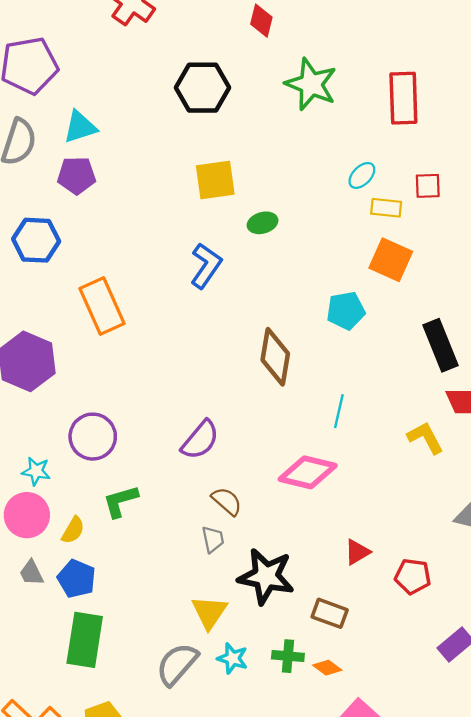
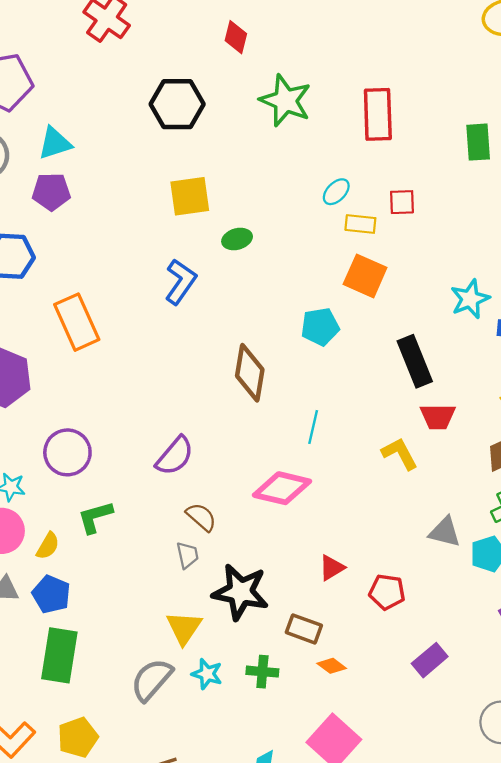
orange diamond: (327, 668) -> (332, 666), moved

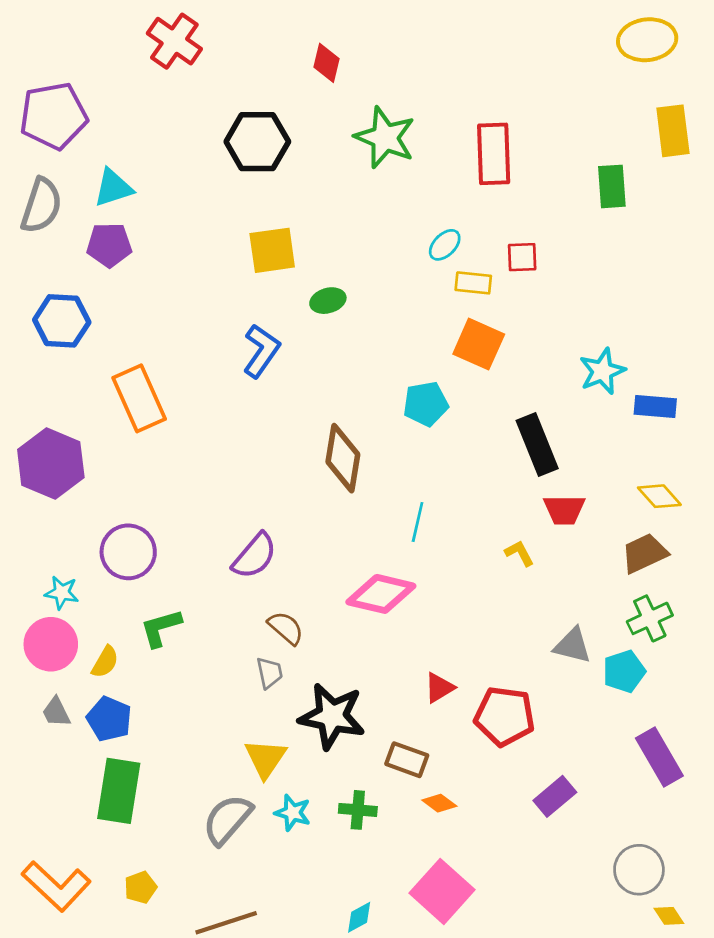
yellow L-shape: (400, 454) -> (519, 553), size x0.7
red pentagon: (387, 592) -> (504, 716), size x1.4
yellow pentagon: (78, 737) -> (140, 887), size x0.7

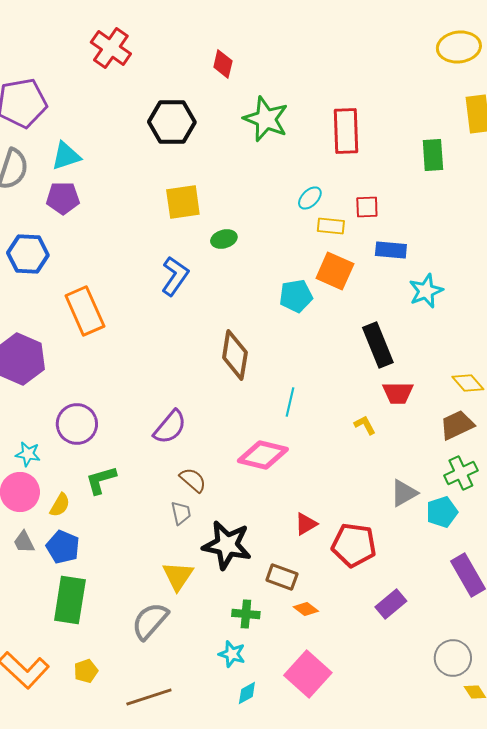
cyan pentagon: (426, 404) -> (296, 296), moved
blue rectangle: (655, 407) -> (391, 250), moved
gray triangle: (572, 646) -> (404, 493), turned -44
cyan star: (293, 813) -> (232, 654), moved

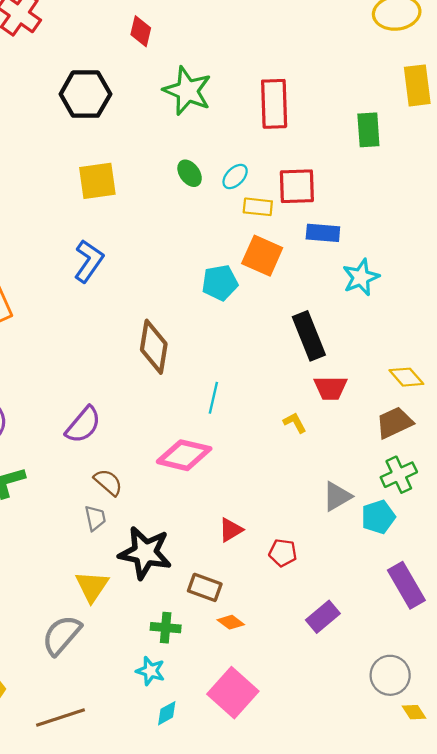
red square: (367, 207) -> (297, 186), size x1.5
green ellipse: (224, 239) -> (190, 173), moved, turned 70
red pentagon: (354, 545) -> (283, 553), size x0.6

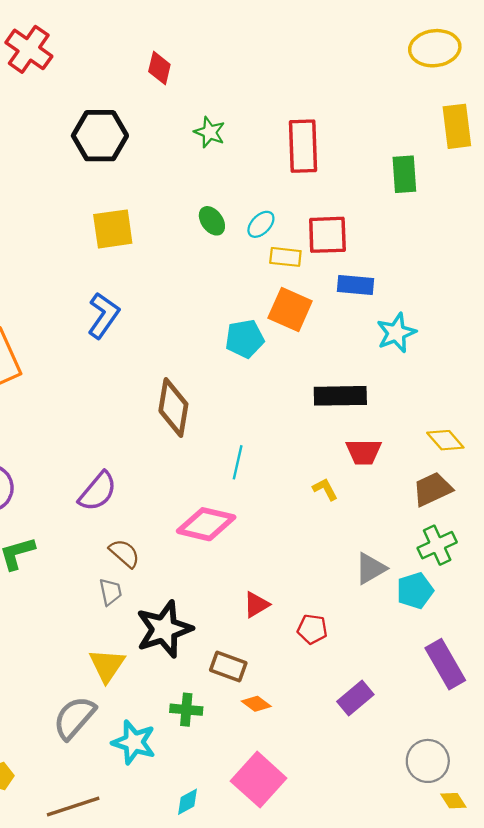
green star: (187, 91) -> (210, 132), size x0.6
black rectangle: (309, 336) -> (340, 396), turned -69
black star: (145, 553) -> (164, 629), turned -30
cyan star: (151, 671) -> (134, 742), moved, size x1.4

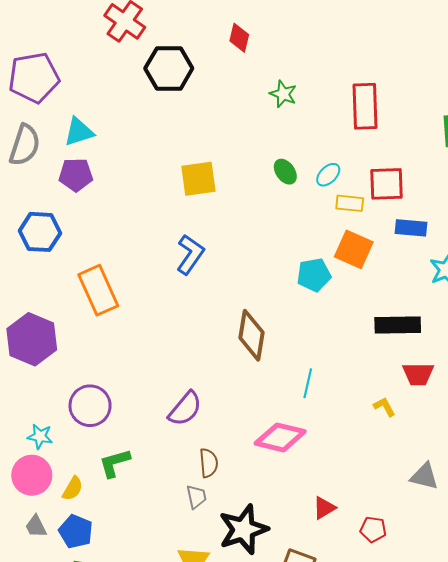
black hexagon: (100, 136) -> (169, 68), moved
brown semicircle: (124, 553) -> (209, 463), turned 44
gray triangle: (371, 568) -> (424, 476), turned 44

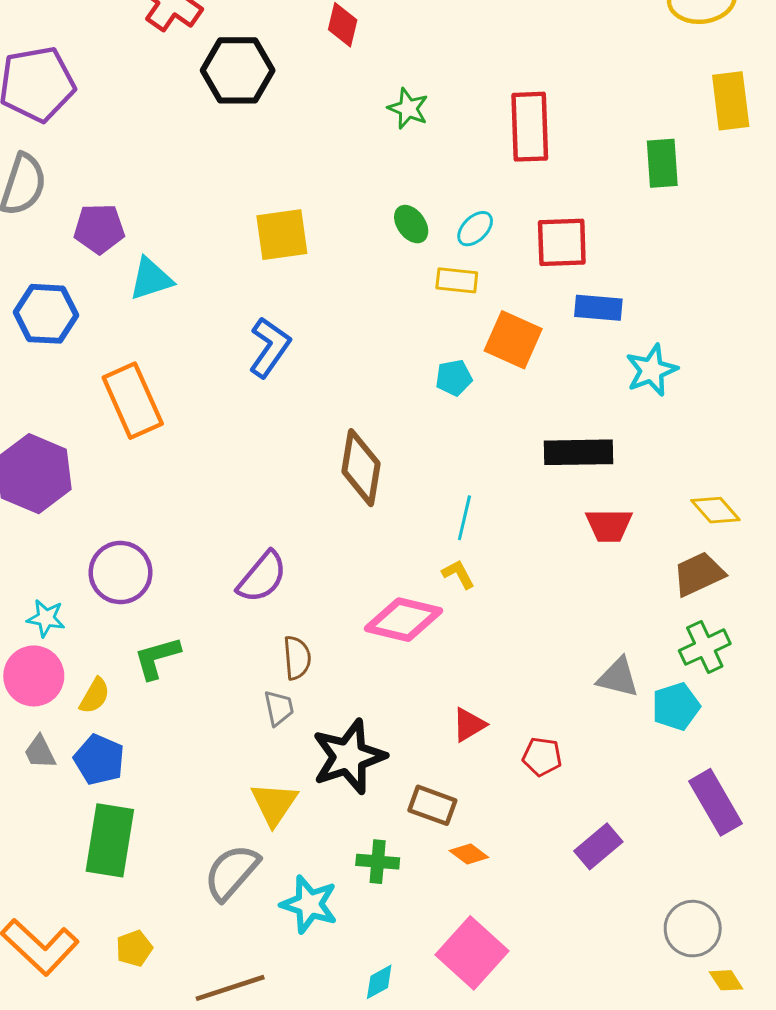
cyan triangle: (79, 132) -> (151, 279), moved
yellow rectangle: (350, 203) -> (457, 280), moved
cyan pentagon: (314, 275) -> (454, 378), size x0.7
cyan line: (308, 383) -> (464, 518), moved
yellow L-shape: (384, 407) -> (458, 574), moved

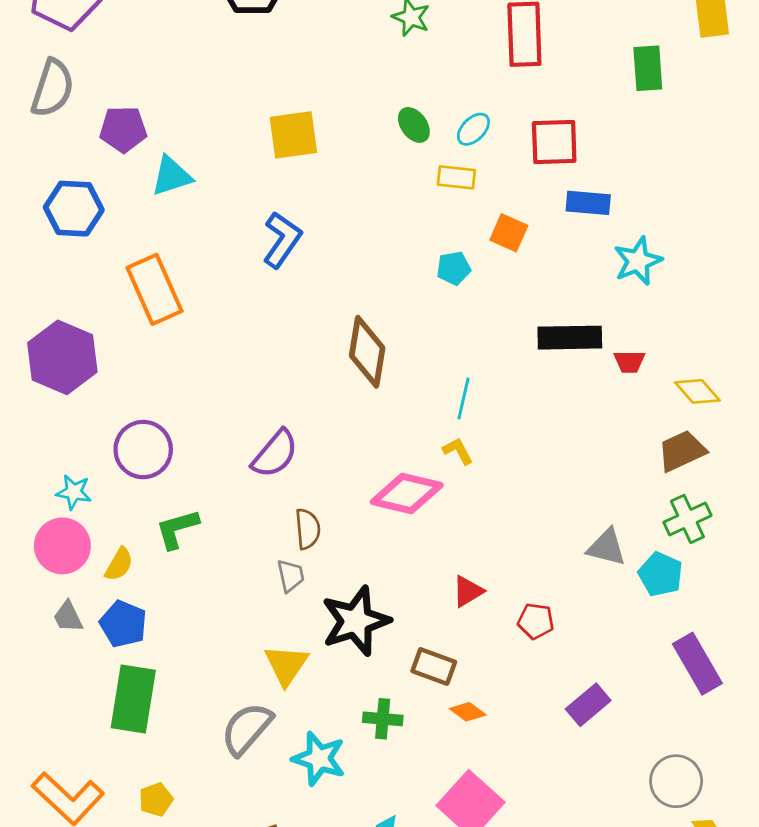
orange square: (513, 340) -> (509, 233), size x0.7
red trapezoid: (609, 525) -> (629, 362), moved, size x0.7
cyan pentagon: (676, 706) -> (661, 574), turned -30

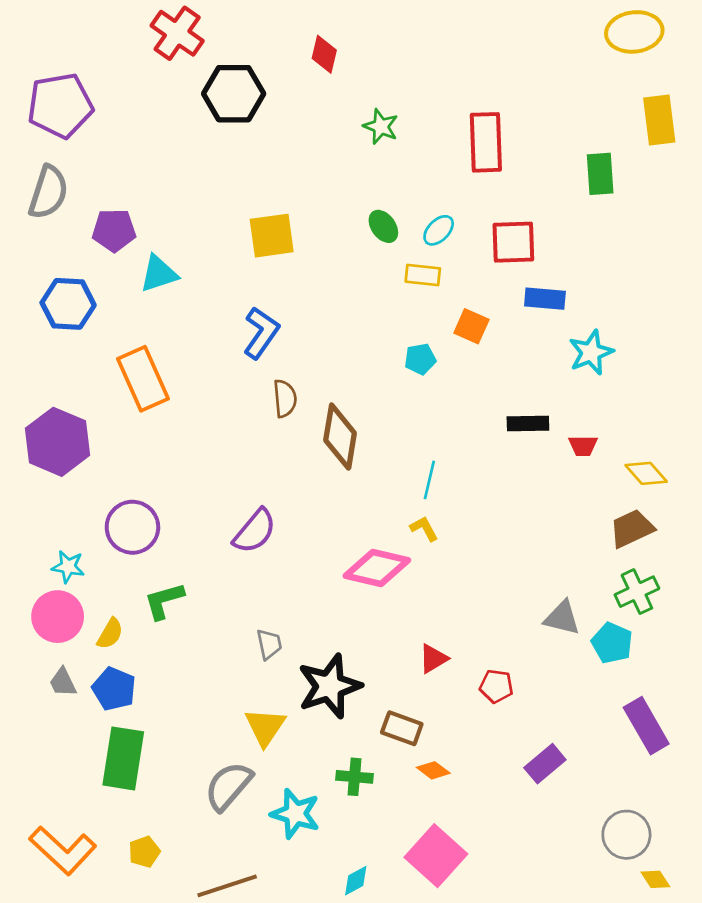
black rectangle: (570, 338) -> (528, 423), size x0.7
brown semicircle: (308, 529) -> (285, 398), moved

